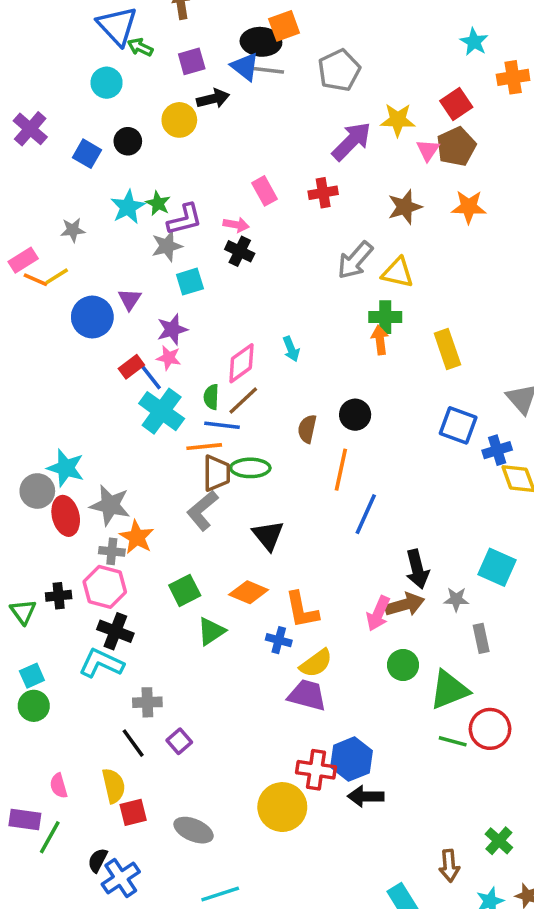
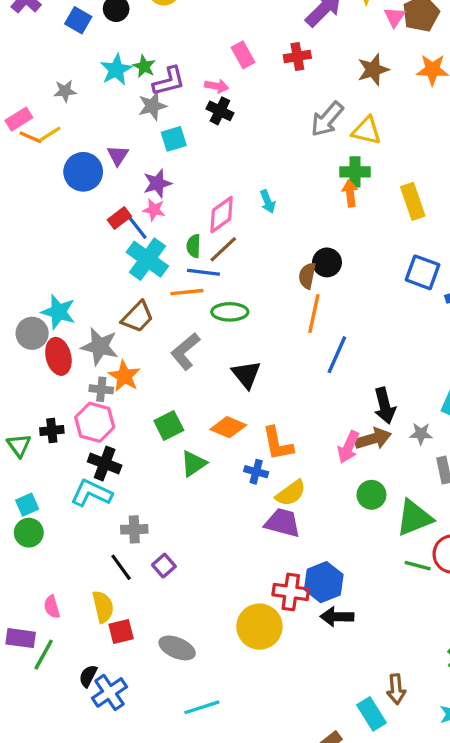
brown semicircle: (307, 429) -> (307, 276), moved
brown trapezoid: (217, 473) -> (138, 317), moved, turned 44
brown arrow: (449, 866) -> (396, 689), moved

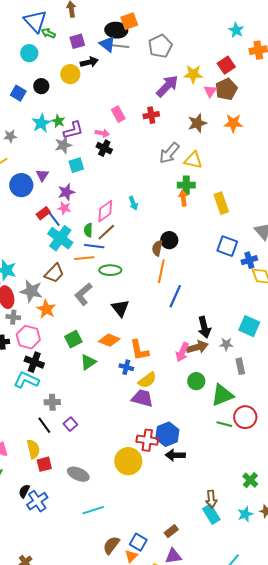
gray cross: (101, 389) -> (13, 317), moved
cyan rectangle: (371, 714) -> (211, 514), moved

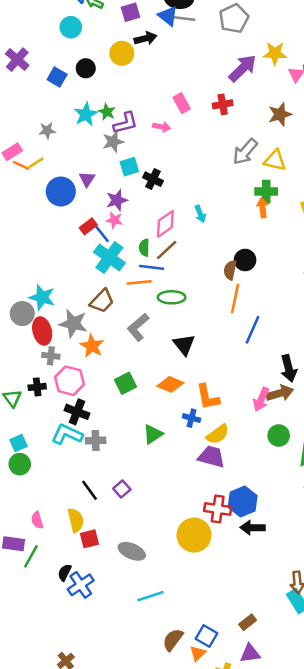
black cross: (104, 148) -> (153, 179), moved
green triangle: (88, 362) -> (153, 434), moved
gray cross: (52, 402) -> (96, 440), moved

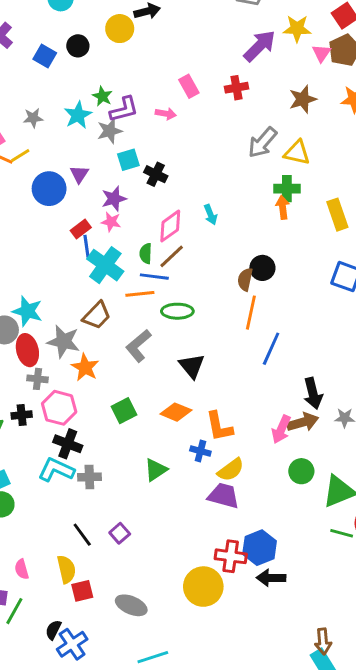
cyan star: (86, 114) -> (78, 115), moved
blue line: (102, 234) -> (87, 246), moved, turned 30

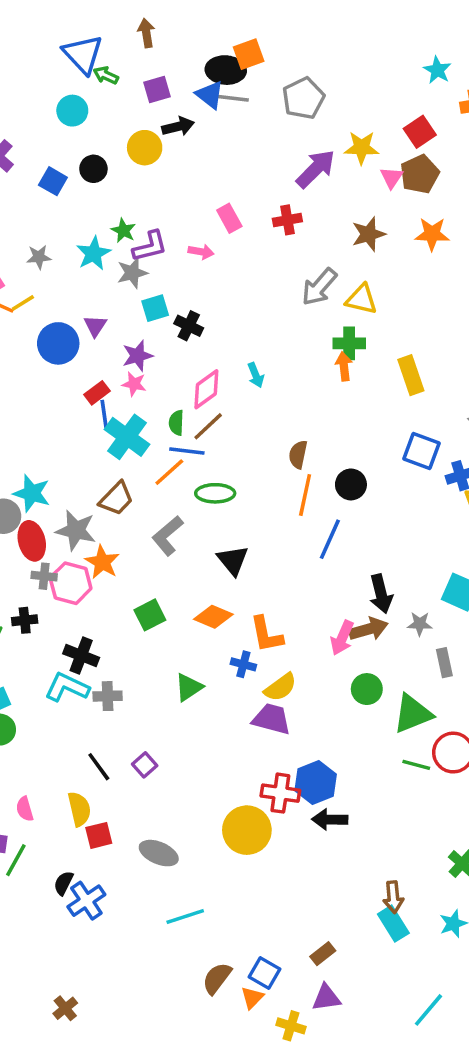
black circle: (262, 268) -> (351, 484), moved
orange line: (140, 294) -> (169, 472), turned -36
pink hexagon: (59, 408) -> (71, 583), moved

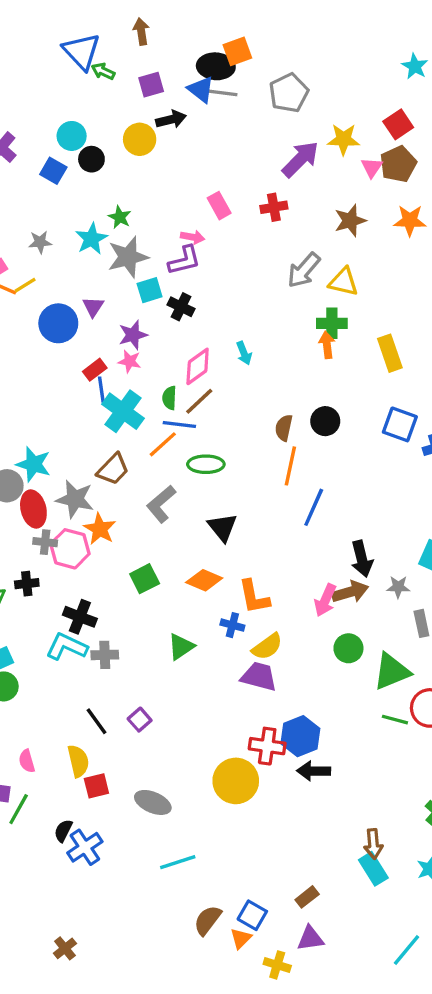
cyan circle: (72, 111) -> (72, 136), moved
purple L-shape: (150, 246) -> (184, 260), moved
gray star: (132, 273) -> (128, 257), size x1.4
black circle: (351, 484) -> (325, 421), moved

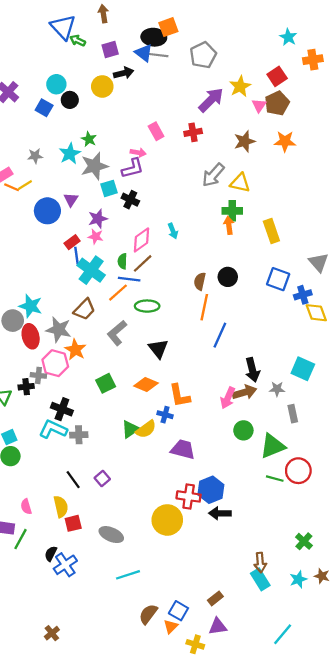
yellow star: (344, 139) -> (240, 86), turned -30
gray cross: (45, 542) -> (38, 375), moved
yellow semicircle: (267, 647) -> (146, 429), moved

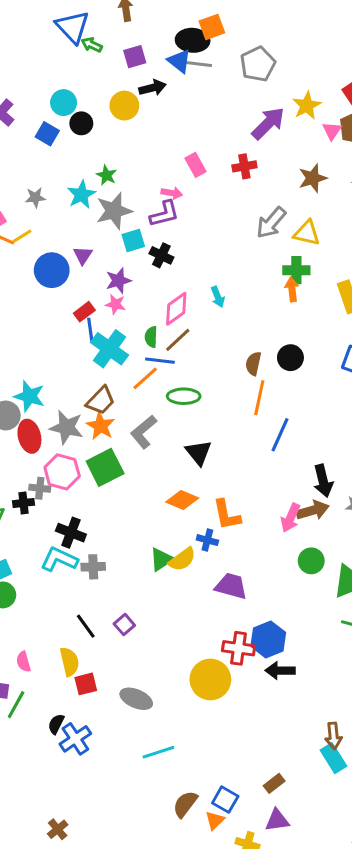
orange star: (75, 350) -> (101, 426), moved
green square: (106, 383) -> (105, 467), moved, size x1.4

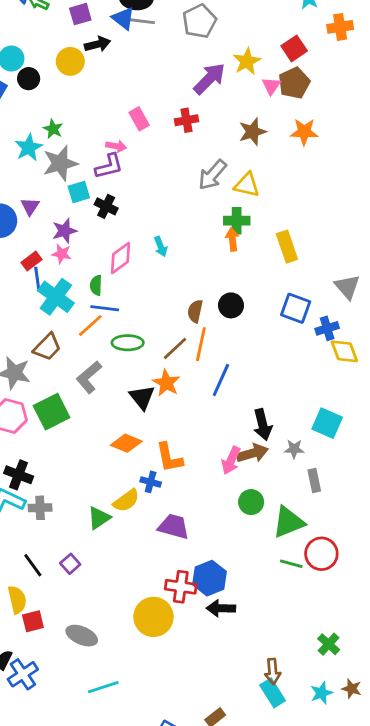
brown line: (178, 340) -> (175, 348), moved
orange star: (101, 426) -> (166, 383), moved
green triangle: (161, 559) -> (99, 518), moved

